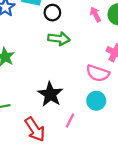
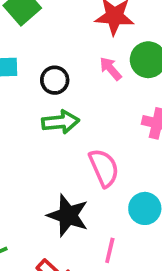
black circle: (52, 13) -> (55, 80), moved
pink semicircle: (98, 73) -> (104, 168), moved, turned -120

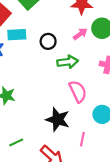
pink arrow: (111, 69) -> (80, 34), turned 96
green arrow: (60, 122) -> (68, 62), moved

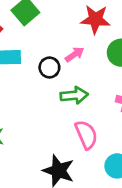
pink arrow: (80, 34) -> (75, 54), moved

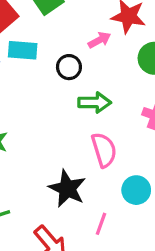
pink arrow: (75, 54) -> (99, 40), moved

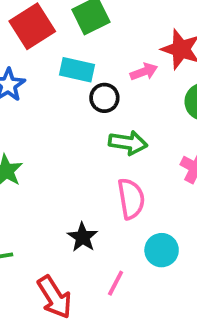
cyan rectangle: (23, 50) -> (77, 70), moved
black star: (67, 189) -> (83, 237), size x0.7

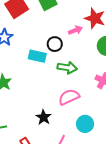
cyan rectangle: (77, 70) -> (37, 56), moved
pink semicircle: (131, 199) -> (69, 97), turned -105

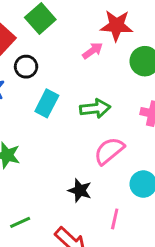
black circle: (55, 44) -> (26, 67), moved
cyan rectangle: (37, 56) -> (47, 103), turned -60

